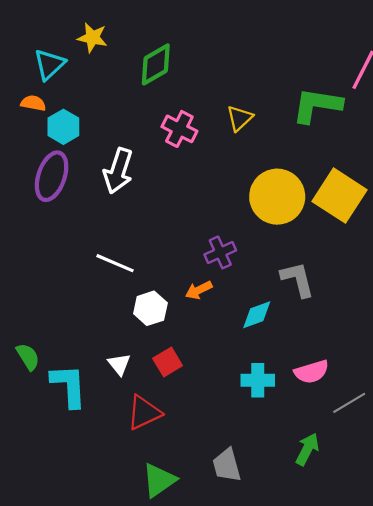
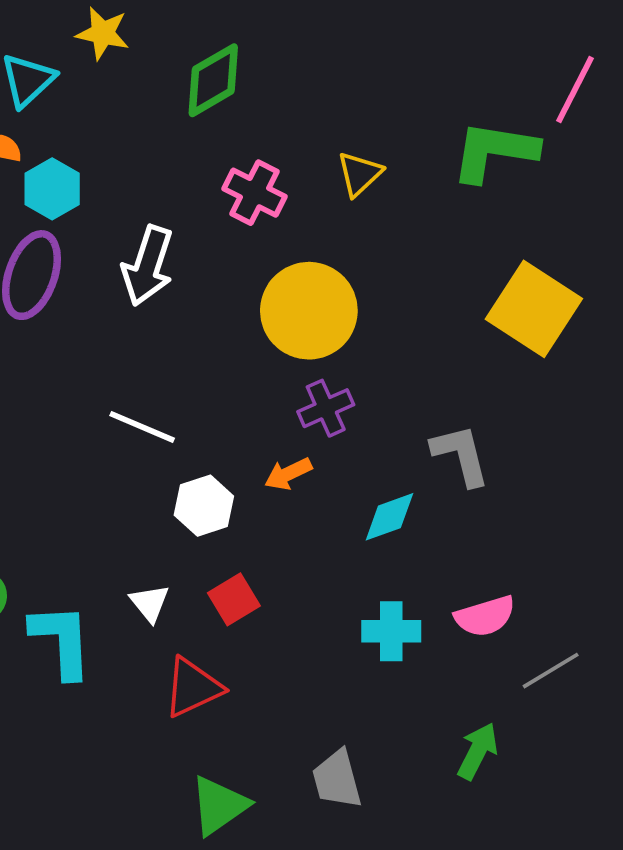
yellow circle: (277, 197) -> (309, 311), moved

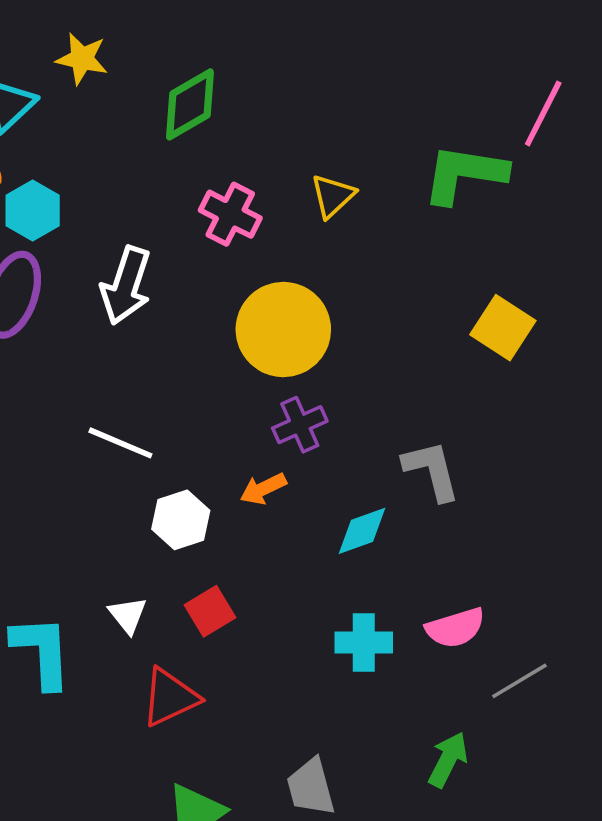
yellow square: (534, 309) -> (503, 328), size x0.7

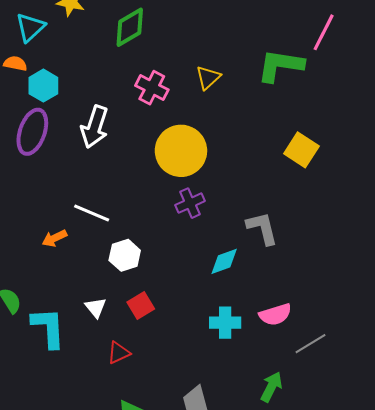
orange arrow: (263, 489) -> (54, 238), moved
red triangle: (170, 697) -> (119, 353), size x0.7

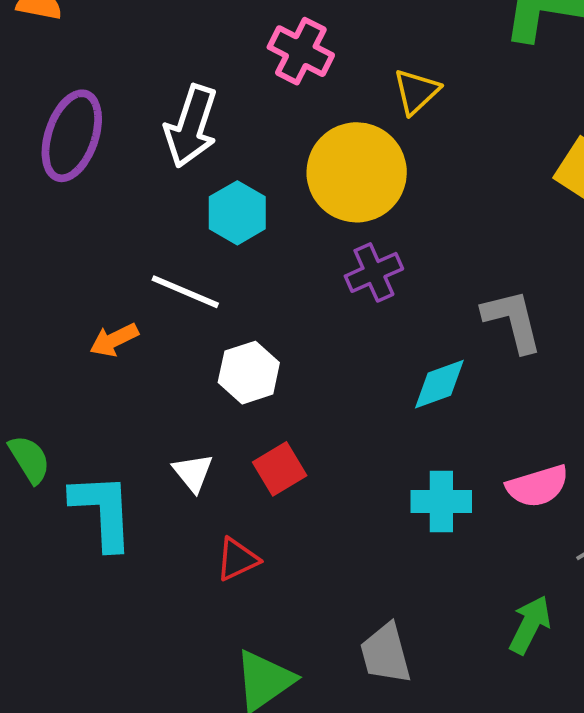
yellow triangle: (208, 78) -> (416, 92), moved
cyan hexagon: (43, 86) -> (237, 213), moved

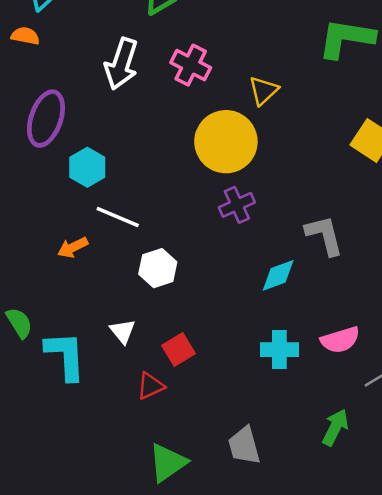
white arrow: (191, 126) -> (121, 64), moved
cyan hexagon: (237, 213) -> (87, 167), moved
red square: (280, 469) -> (179, 350), moved

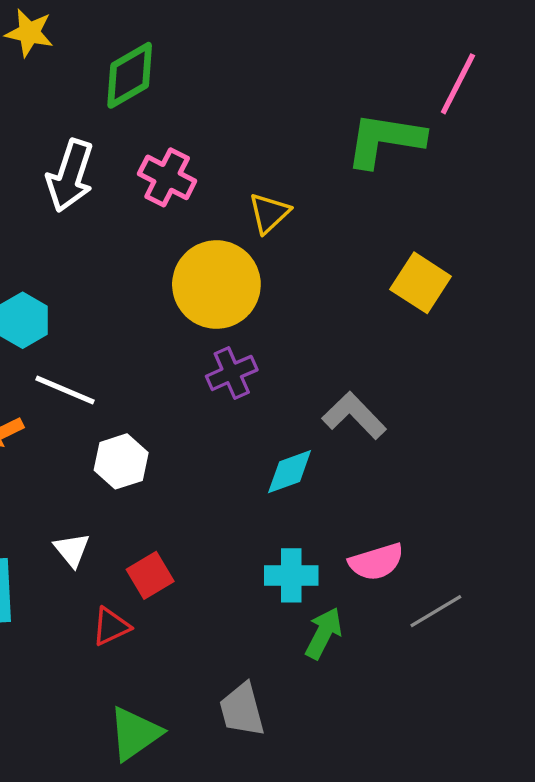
gray L-shape: (324, 235) -> (354, 415), turned -30
green arrow: (335, 427) -> (324, 633), moved

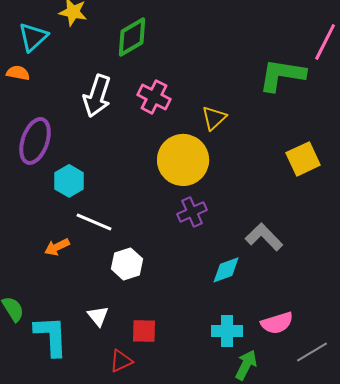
yellow square: (421, 283) -> (303, 159), turned 32
red square: (150, 575) -> (144, 331), turned 32

